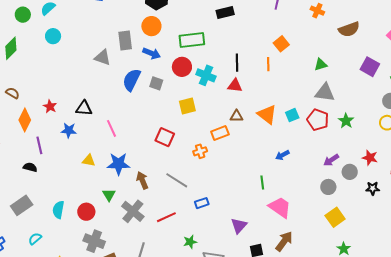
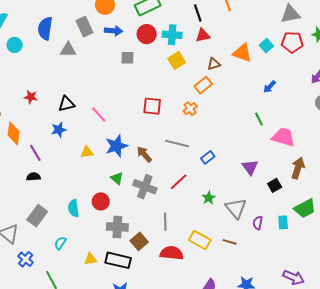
blue semicircle: (132, 80) -> (45, 28), moved
red star: (50, 106) -> (31, 97), moved
yellow square: (187, 106) -> (177, 60), moved

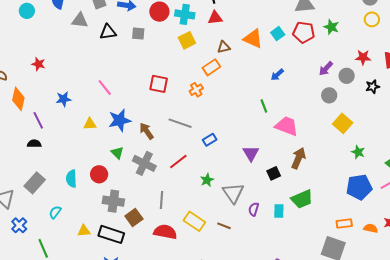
black triangle: (66, 104) -> (108, 32), moved

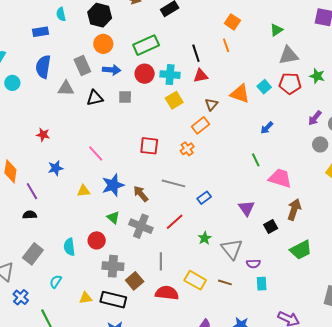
brown triangle: (224, 47) -> (211, 104), turned -32
red star: (38, 64) -> (43, 135), moved
purple semicircle: (254, 209) -> (253, 264), turned -104
cyan rectangle: (279, 211) -> (262, 284), moved

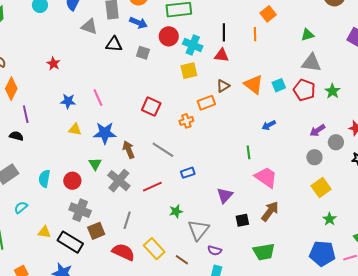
blue star: (56, 168) -> (68, 101), moved

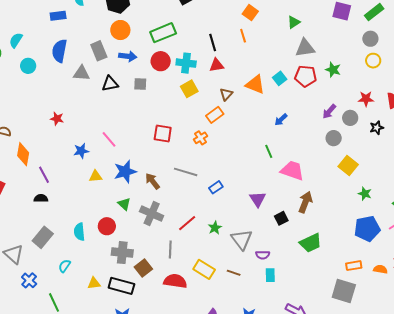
red line: (152, 187) -> (187, 223), moved

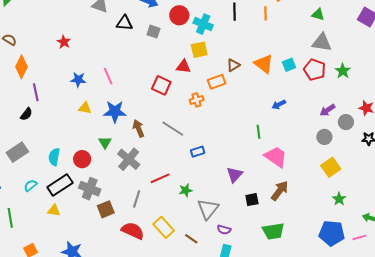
green triangle: (294, 22) -> (318, 15), turned 32
red triangle: (217, 65) -> (183, 67), moved
black semicircle: (41, 198) -> (26, 114), turned 112
black rectangle: (121, 286) -> (60, 185), moved, turned -65

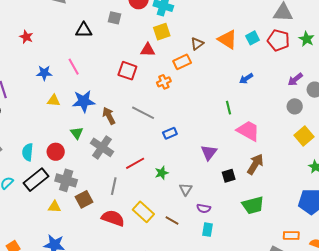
black triangle: (124, 23) -> (84, 30), moved
gray triangle: (208, 209) -> (186, 189), size x0.6
yellow triangle: (54, 210) -> (55, 207), moved

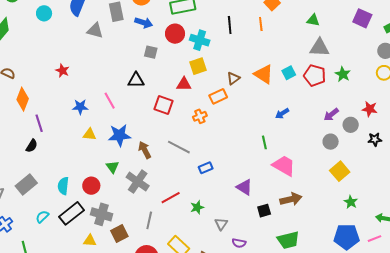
black triangle: (84, 30) -> (136, 80), moved
purple triangle: (209, 153) -> (244, 187), turned -36
brown arrow: (255, 164) -> (291, 199), turned 45

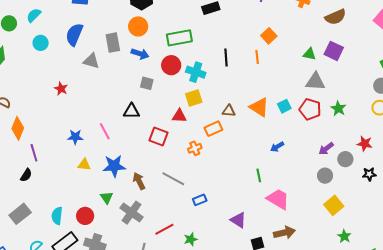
purple square: (362, 18) -> (334, 51), moved
red star: (62, 71) -> (61, 89), moved
brown triangle: (233, 78) -> (229, 111), turned 40

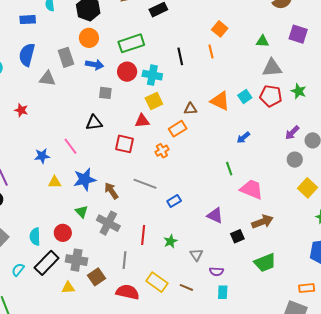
purple square: (334, 51) -> (298, 34), moved
red line: (164, 229) -> (143, 235), turned -48

